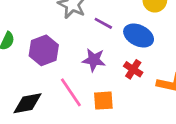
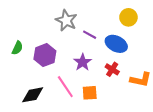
purple star: (94, 60) -> (83, 62), turned 30

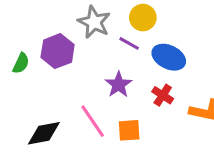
yellow circle: (128, 17) -> (143, 18), moved
purple hexagon: (45, 55) -> (58, 51), moved

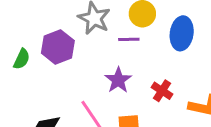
purple line: (129, 43) -> (129, 39), turned -30
blue ellipse: (169, 57) -> (182, 33), moved, turned 72

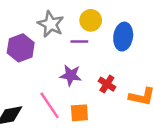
purple star: (118, 80) -> (71, 75), turned -30

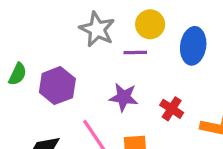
purple hexagon: (21, 48) -> (57, 86), moved

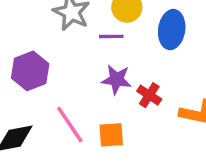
purple star: (124, 97) -> (116, 80), moved

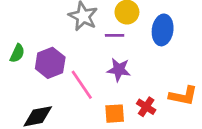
red cross: (149, 95) -> (146, 107), moved
pink line: (70, 124) -> (82, 85), moved

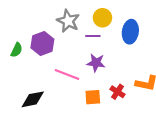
purple hexagon: (50, 63) -> (42, 43), moved
pink line: (82, 85) -> (67, 75), turned -35

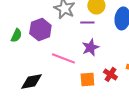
purple star: (96, 63) -> (90, 47), turned -30

